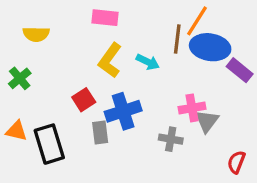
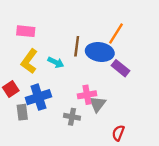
orange line: (197, 21) -> (116, 34), moved

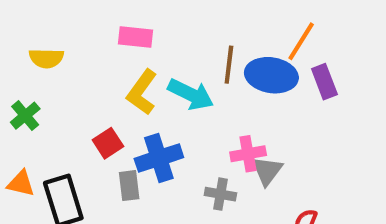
cyan arrow: (56, 62) -> (191, 94), size x1.5
purple rectangle: (121, 68) -> (324, 82), moved, turned 30

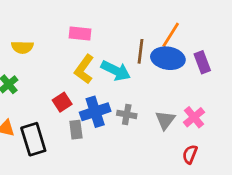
orange line: (301, 41) -> (171, 35), moved
pink cross: (248, 154) -> (194, 117), moved, turned -30
gray cross: (220, 194) -> (127, 114), moved

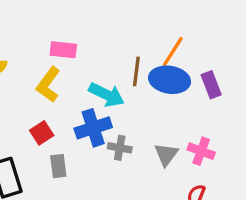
yellow L-shape: (84, 69) -> (48, 85), moved
blue cross: (95, 112) -> (93, 128), moved
pink cross: (194, 117) -> (201, 151), turned -30

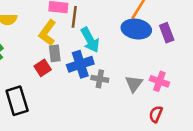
brown line: (136, 71) -> (74, 17), moved
cyan arrow: (106, 95) -> (90, 40), turned 35
gray rectangle: (58, 166) -> (55, 53), moved

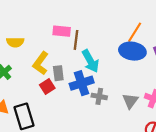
yellow L-shape: (47, 33) -> (41, 63), moved

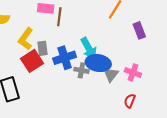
blue ellipse: (132, 51) -> (98, 63), moved
cyan arrow: (90, 61) -> (89, 48), moved
red square: (47, 86) -> (32, 61), size x1.5

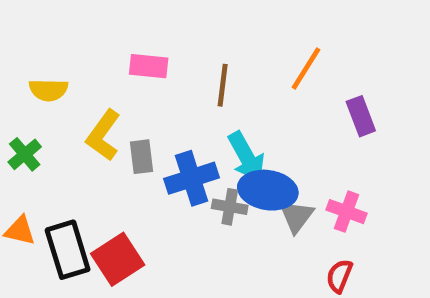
brown line: (59, 17) -> (223, 85), moved
red square: (32, 61) -> (118, 259), moved

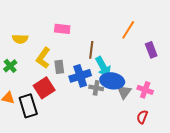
brown line: (223, 85) -> (91, 50), moved
red square: (118, 259) -> (44, 88), moved

